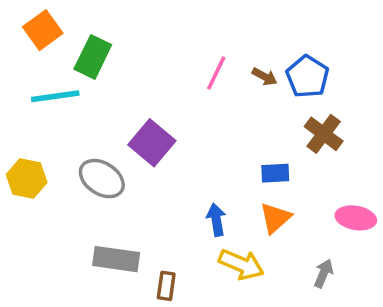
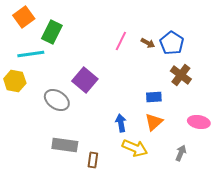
yellow hexagon: (27, 179) -> (15, 81), moved

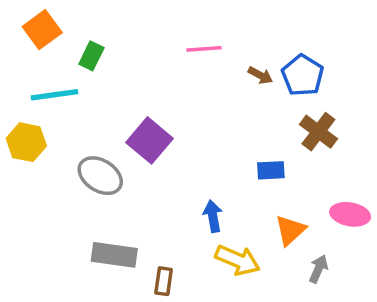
green rectangle: (52, 32) -> (91, 56), size x0.7
pink line: (121, 41) -> (204, 49), moved, turned 60
orange triangle: (154, 122) -> (290, 230), moved

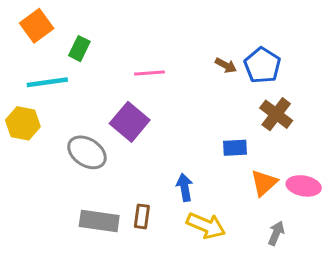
pink line: (204, 49) -> (150, 73), moved
orange triangle: (290, 230) -> (264, 183), moved
brown rectangle: (164, 281) -> (142, 216), moved

